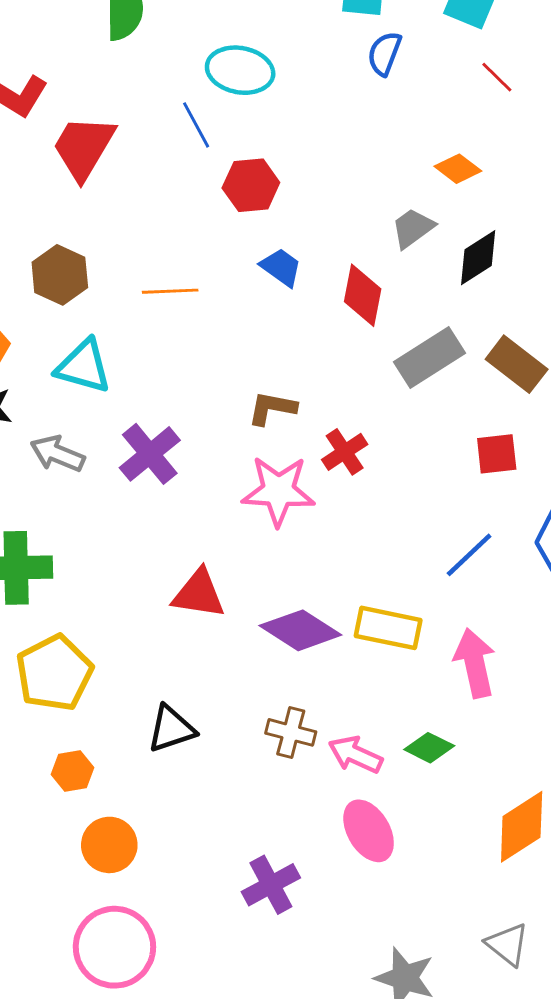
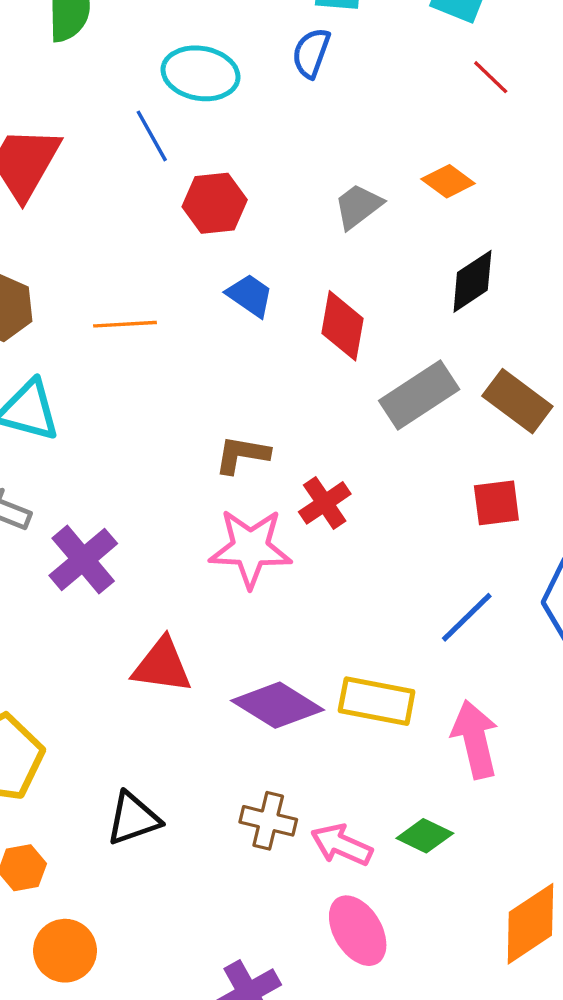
blue semicircle: (384, 54) -> (311, 53), moved
gray trapezoid: (413, 228) -> (358, 206), moved
purple cross: (150, 454) -> (83, 560), moved

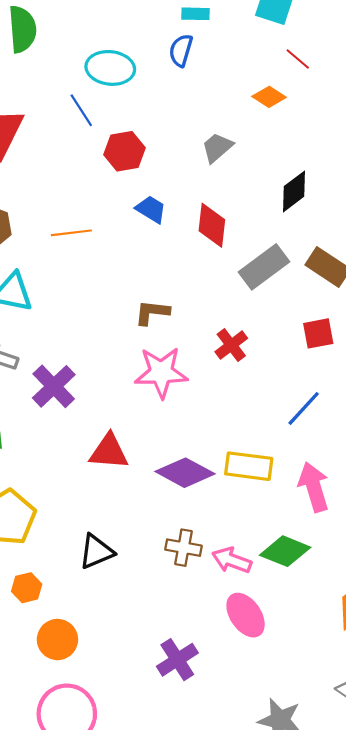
orange diamond: (448, 181) -> (269, 97), moved
red cross: (325, 503) -> (231, 345), moved
green diamond: (425, 836) -> (285, 551), size x1.4

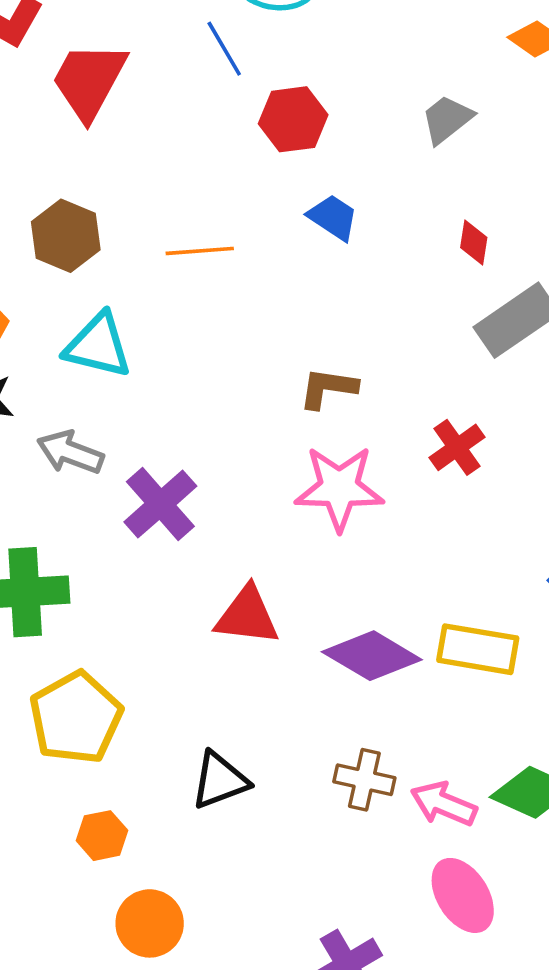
red diamond: (212, 225) -> (474, 242), moved, size x0.6

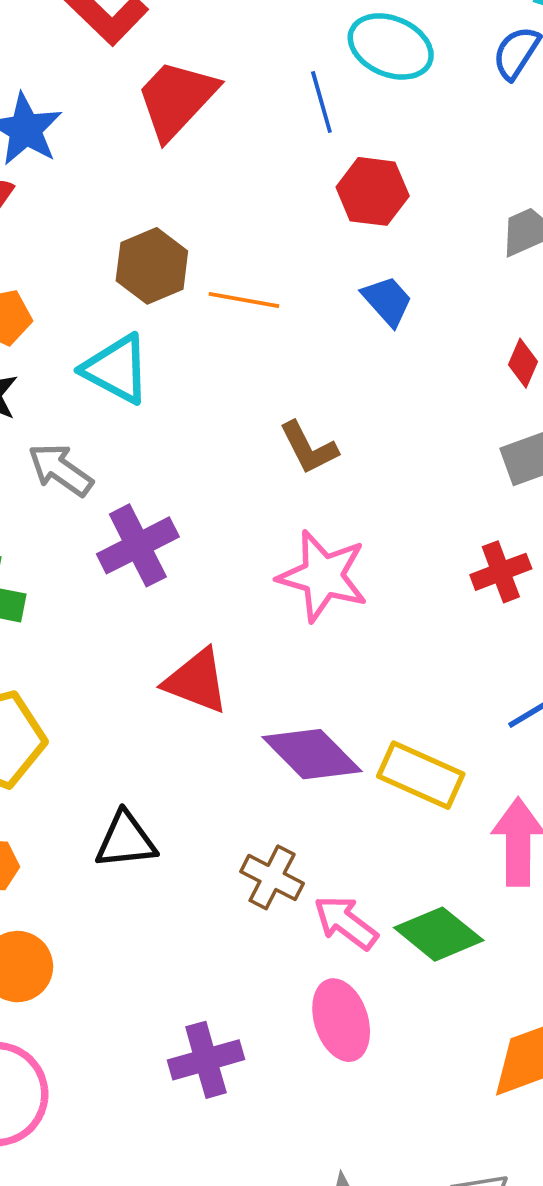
brown hexagon: (66, 236) -> (152, 266), moved
brown L-shape: (328, 388) -> (309, 448), moved, turned -140
red cross: (457, 447) -> (501, 572), moved

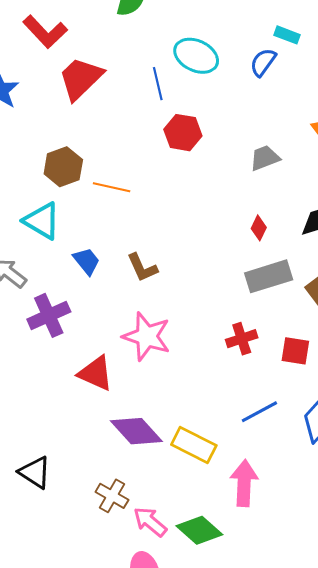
blue trapezoid: (387, 301) -> (87, 261), moved
red triangle: (196, 681) -> (96, 373), moved
black triangle: (126, 840) -> (35, 472), turned 36

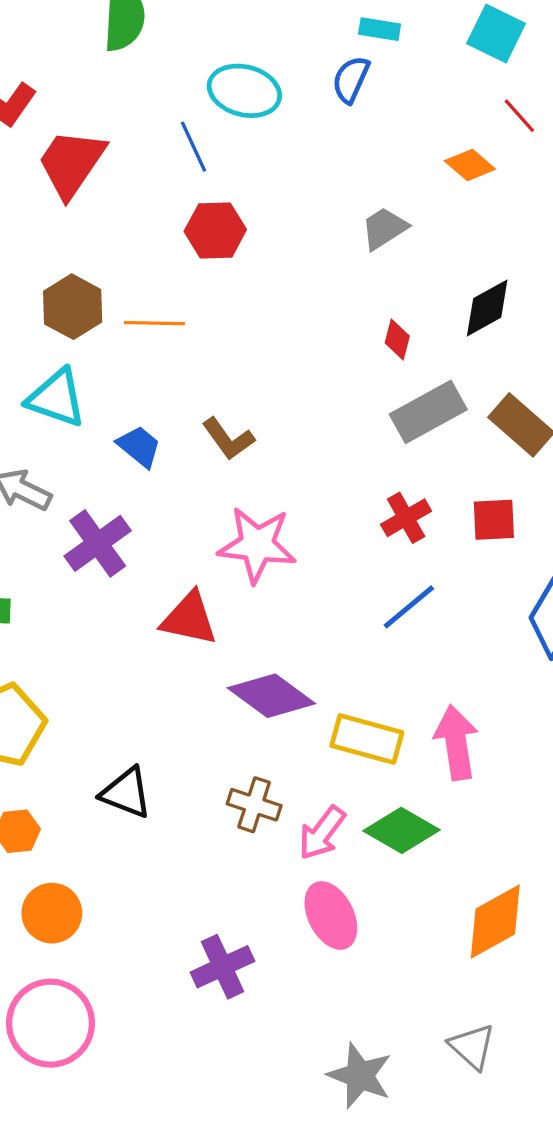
red hexagon: (183, 133) -> (215, 230), moved
blue line: (259, 412) -> (409, 607), moved
yellow rectangle: (194, 445) -> (367, 739), moved
pink arrow: (150, 522) -> (322, 833), turned -81

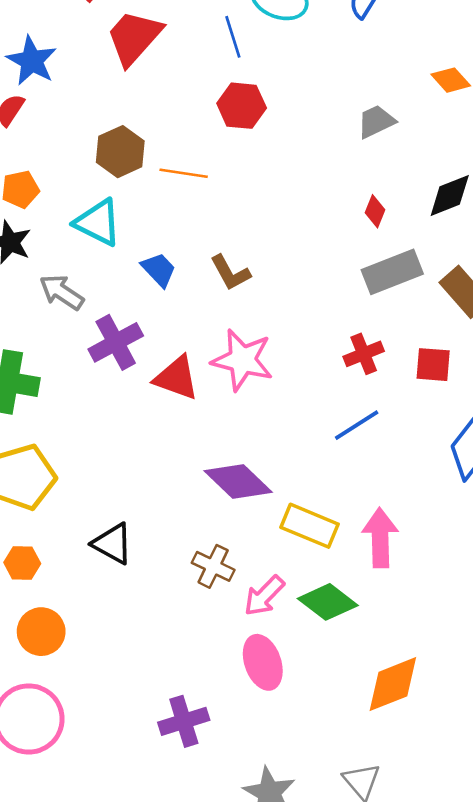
red triangle: (189, 619) -> (176, 378), moved
purple cross: (223, 967) -> (184, 721), moved

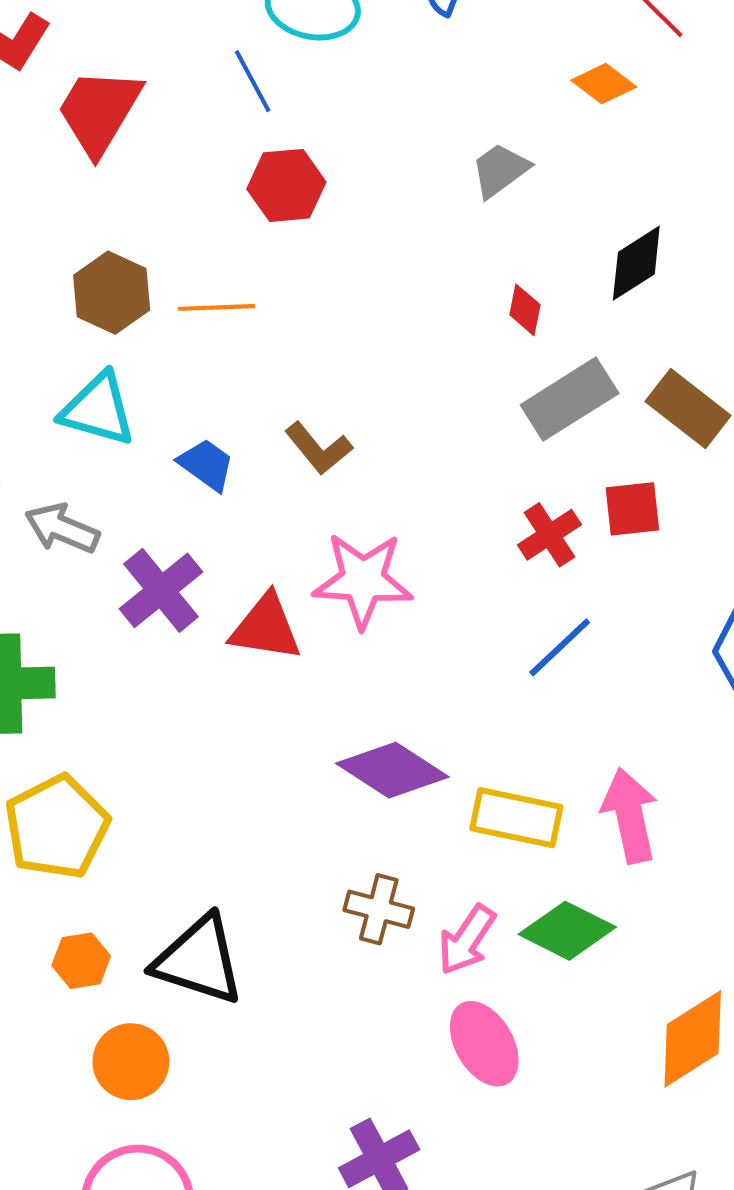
red square: (433, 365) -> (632, 509), moved
black triangle: (113, 544) -> (199, 960), moved, size x1.4

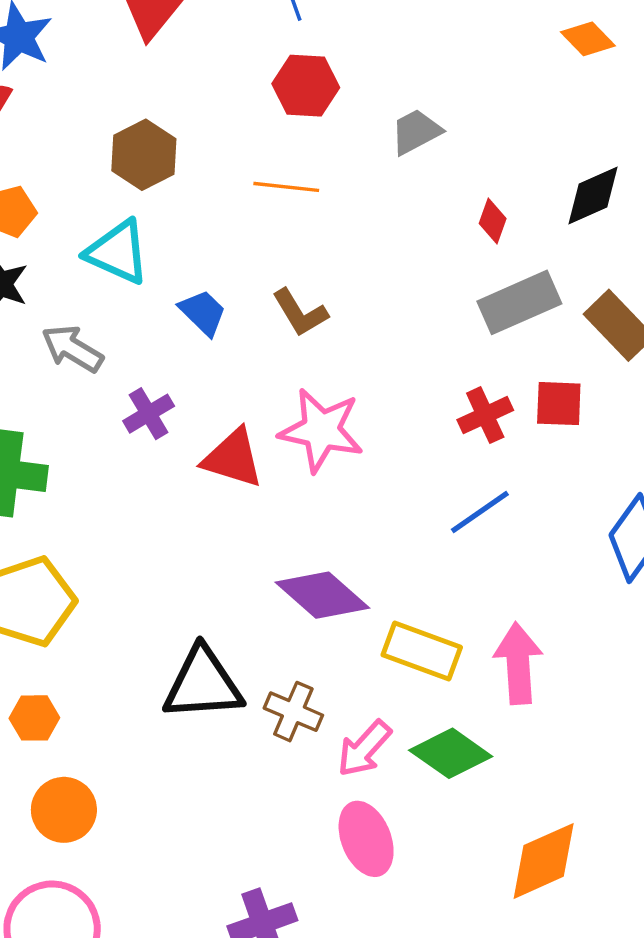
gray trapezoid: (500, 170) -> (416, 132), moved
orange line: (216, 307) -> (286, 187), moved
purple cross: (161, 590) -> (149, 414), size x0.7
black triangle: (199, 960) -> (203, 684), moved, turned -30

